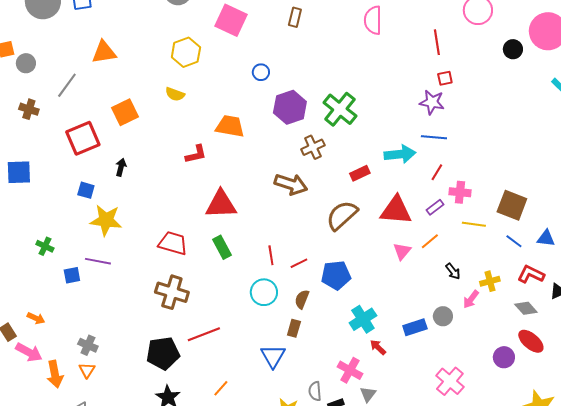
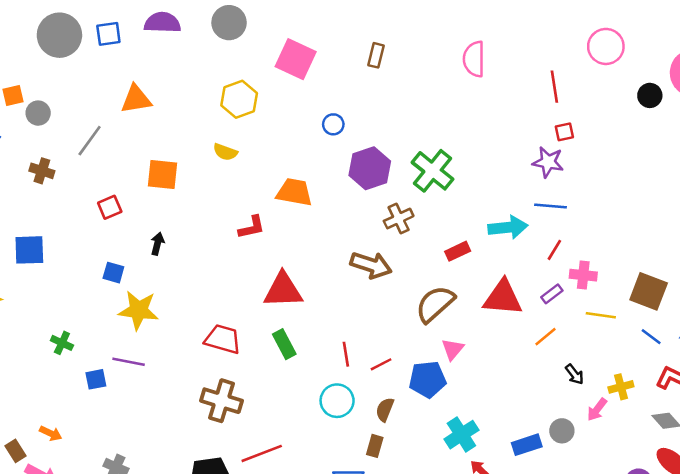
orange square: (125, 112) -> (162, 175), turned 32
red square: (83, 138) -> (110, 207), size x0.6
pink triangle: (402, 251) -> (453, 349), moved

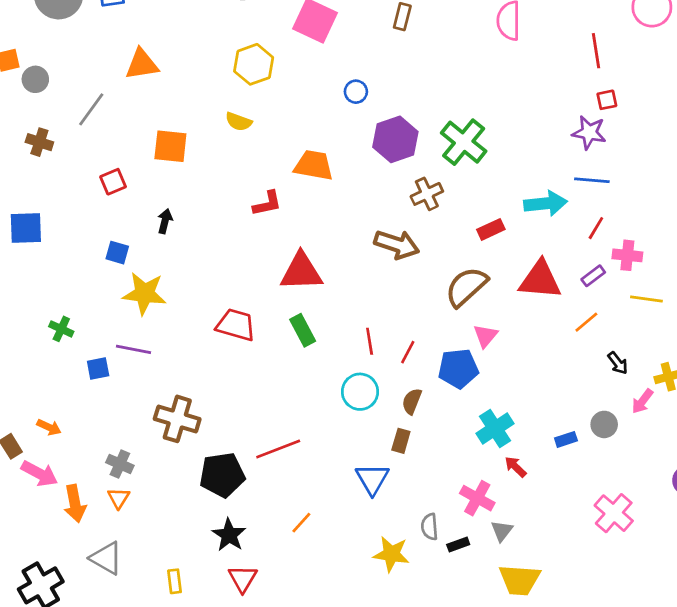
red line: (381, 364) -> (408, 352), turned -35
brown cross: (221, 401) -> (177, 419), moved
blue rectangle: (527, 445) -> (566, 439), size x0.7

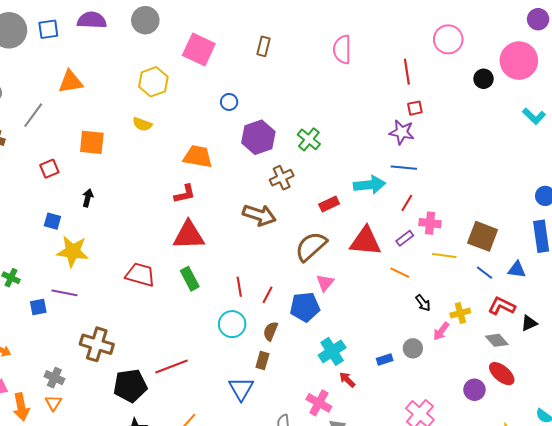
green cross: (464, 142) -> (309, 139), size x0.7
red L-shape: (267, 203) -> (185, 194), moved
orange line: (586, 322) -> (400, 273), turned 66

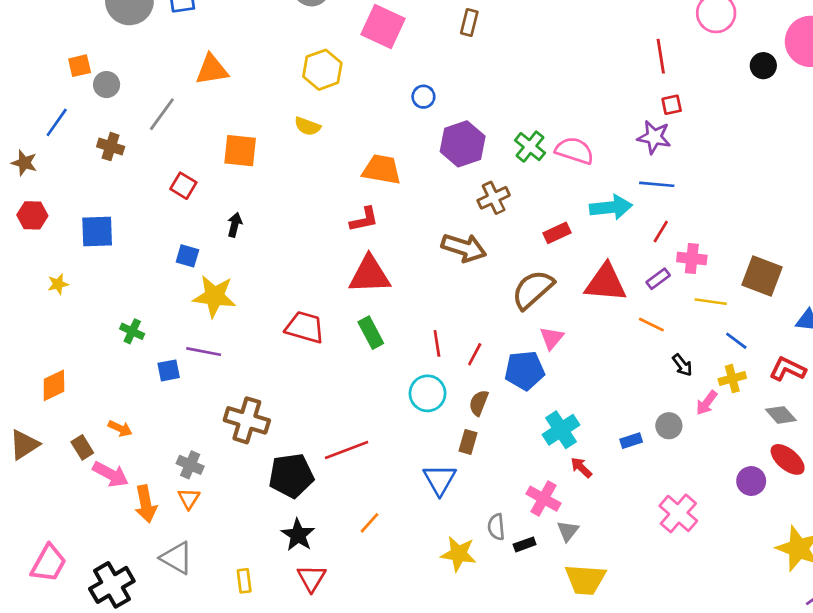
pink semicircle: (342, 49) -> (575, 151), moved, turned 108
red square: (49, 169) -> (183, 186), turned -36
blue line: (485, 273) -> (736, 341), moved

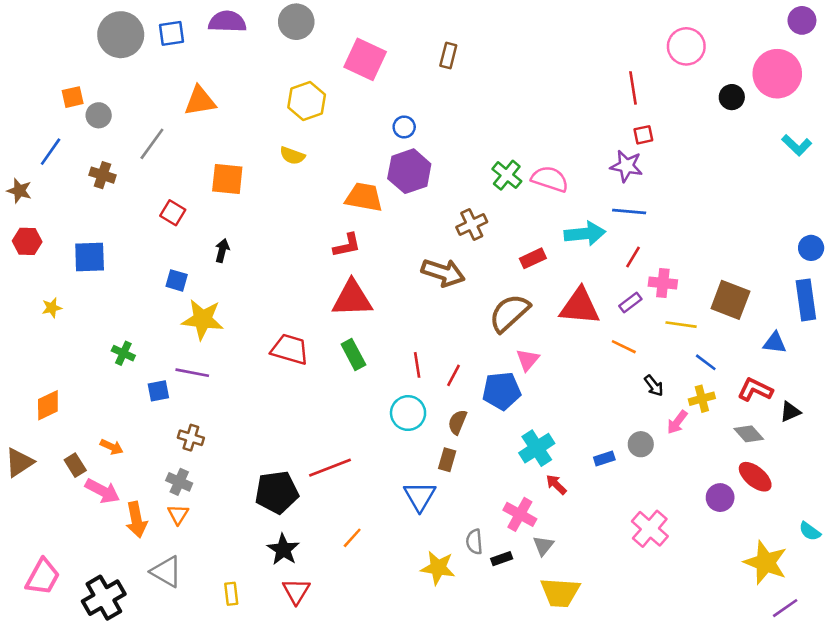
purple hexagon: (463, 144) -> (409, 171), moved
brown cross: (247, 420) -> (191, 438), moved, size x0.6

